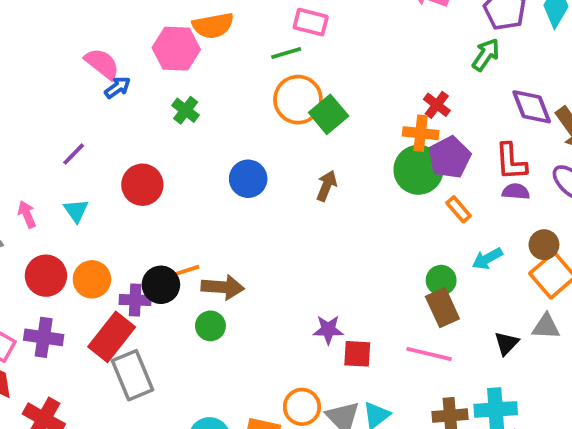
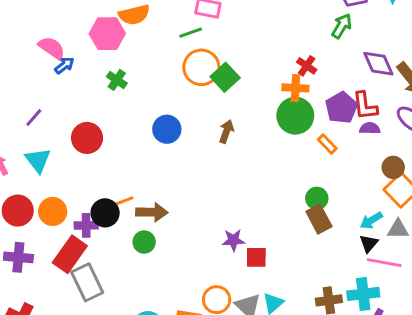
purple pentagon: (450, 157) -> (341, 108), moved
cyan triangle: (76, 211) -> (38, 160), size x1.4
cyan arrow: (487, 259) -> (371, 220), moved
pink line: (429, 354) -> (384, 263), moved

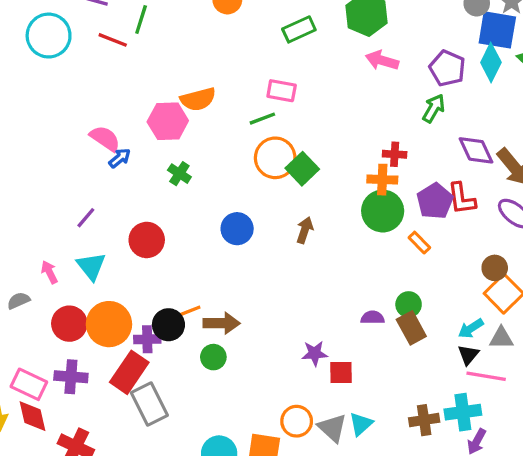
red cross: (307, 66) -> (395, 154), turned -30
purple semicircle: (370, 128) -> (373, 318), moved
orange circle: (53, 211) -> (109, 324), size x1.4

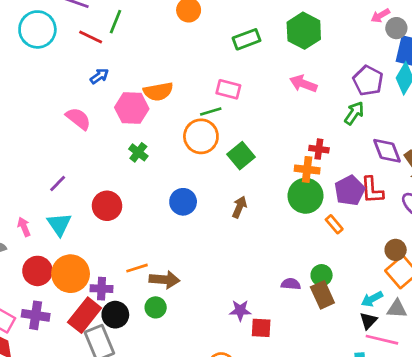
pink arrow: (382, 60) -> (303, 84), moved
blue arrow: (120, 158) -> (99, 76), moved
orange circle: (275, 158) -> (201, 136), moved
black circle: (168, 325) -> (115, 315), moved

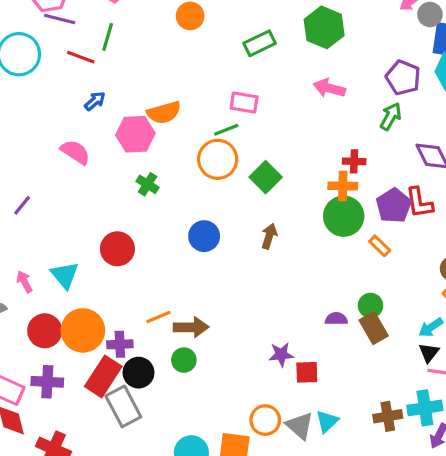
purple line: (58, 184) -> (22, 205), moved

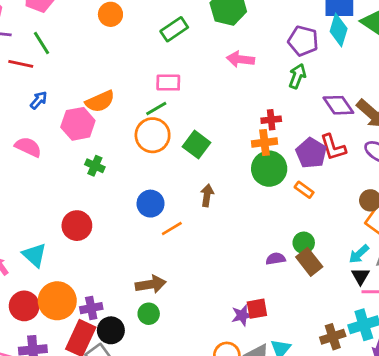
green line: (108, 37) -> (42, 43), turned -40
orange line: (158, 317) -> (172, 229), moved
purple star: (281, 355) -> (242, 315), moved

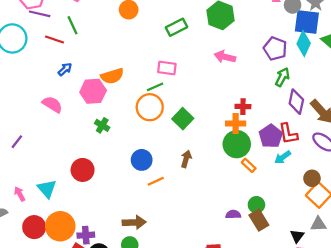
green arrow: (297, 76) -> (282, 77), moved
purple diamond: (338, 105) -> (296, 102), turned 40
orange rectangle: (304, 190) -> (249, 165), moved
cyan arrow: (359, 254) -> (283, 157), moved

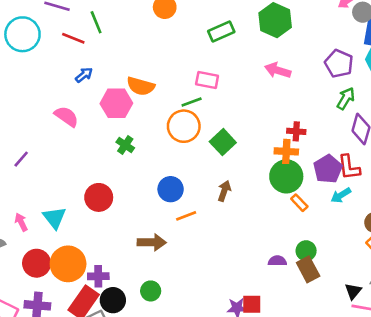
orange semicircle: (112, 76) -> (141, 86), turned 30
brown arrow: (134, 222) -> (152, 242), moved

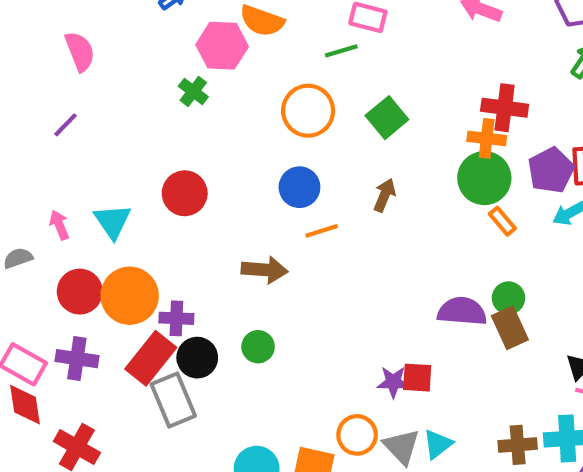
pink semicircle: (66, 116) -> (80, 51), moved, turned 30
orange circle: (184, 126) -> (308, 111), moved
red cross: (296, 131) -> (505, 108), size x1.5
green cross: (125, 145) -> (193, 91), moved
purple semicircle: (277, 261) -> (462, 311), size x1.6

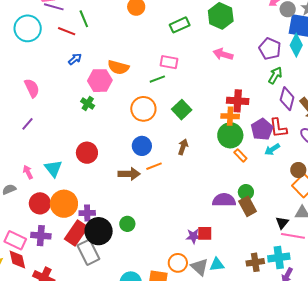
brown arrow: (265, 270) -> (129, 174), moved
black circle: (197, 358) -> (99, 231), size x1.4
cyan triangle: (438, 444) -> (217, 265), turned 35

